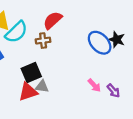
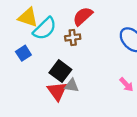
black square: (31, 73) -> (60, 71), turned -30
red triangle: (28, 92) -> (57, 91), turned -48

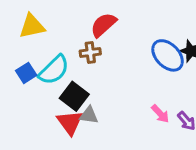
yellow triangle: (28, 17) -> (32, 26), turned -30
cyan semicircle: (45, 29) -> (54, 70), moved

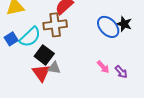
brown cross: (90, 53) -> (55, 25), size x1.6

